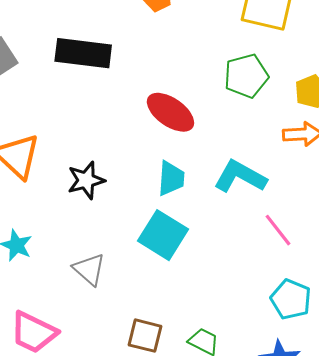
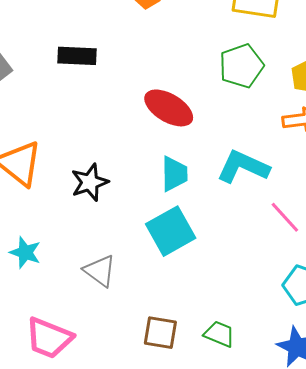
black rectangle: (83, 53) -> (77, 56), size x0.7
cyan square: (163, 235) -> (171, 231), turned 33

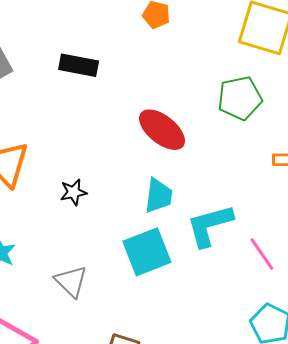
cyan L-shape: (243, 167) -> (210, 225), moved, turned -48
black star: (90, 182) -> (73, 192), size x0.7

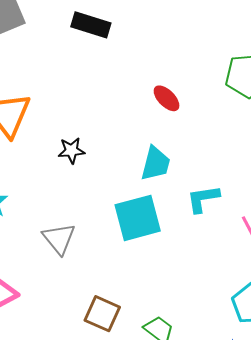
red ellipse: (162, 130) -> (167, 98), size x0.6
cyan L-shape: (210, 225) -> (203, 199), size x0.7

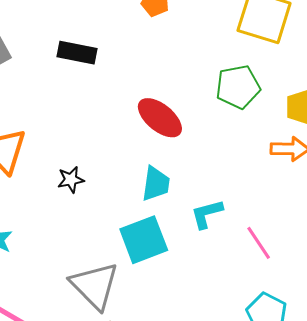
red ellipse: (167, 98) -> (160, 118), size x1.6
gray triangle: (59, 239) -> (95, 286), moved, size x1.5

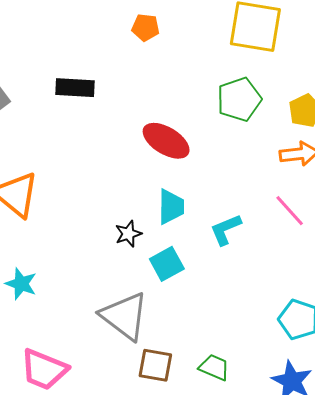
black star: (71, 180) -> (128, 234), moved
cyan square: (144, 240) -> (167, 264), size x0.7
pink line: (259, 243) -> (290, 211), moved

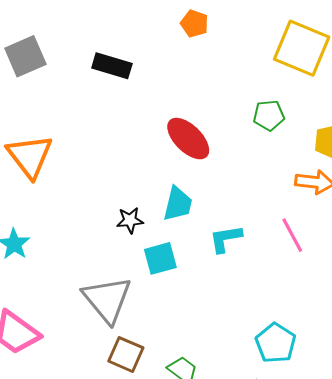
green pentagon: (239, 99) -> (269, 115), size x0.7

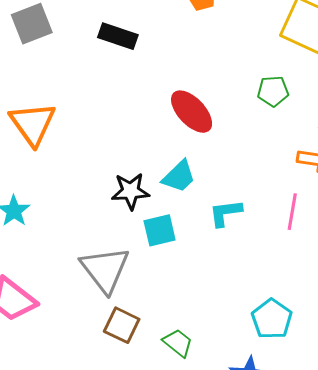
cyan trapezoid: (178, 204) -> (179, 176), turned 30
black star: (130, 220) -> (130, 191), size x1.4
pink line: (292, 235) -> (292, 212), turned 36

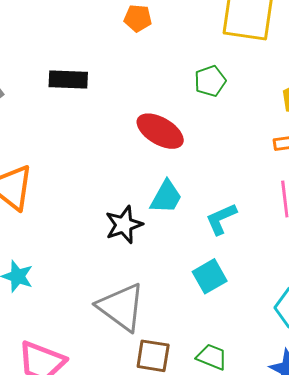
green pentagon: (273, 91) -> (210, 81), moved
cyan square: (160, 230) -> (210, 276), moved

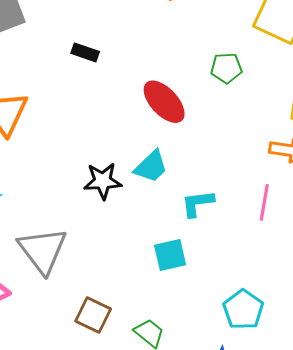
black rectangle: (68, 79) -> (85, 52), moved, size x0.7
gray triangle: (121, 307) -> (43, 250), moved

